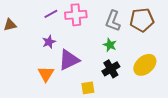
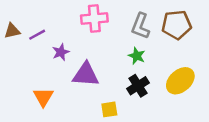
purple line: (51, 14) -> (37, 35), moved
purple triangle: (69, 60) -> (86, 75), turned 30
orange triangle: (46, 74) -> (43, 97), moved

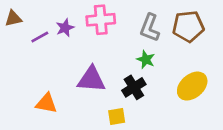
brown triangle: (12, 31) -> (13, 18), moved
purple star: (61, 52) -> (65, 28), moved
black cross: (138, 86) -> (134, 87), moved
orange triangle: (43, 97) -> (46, 103), turned -50

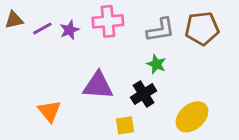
gray L-shape: (150, 28) -> (161, 30), turned -120
purple line: (40, 37) -> (42, 28), moved
yellow ellipse: (192, 86) -> (192, 117), moved
orange triangle: (46, 103) -> (49, 111), turned 40

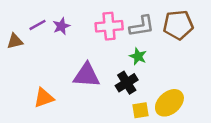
brown triangle: (14, 20) -> (15, 41), moved
pink cross: (108, 21) -> (109, 26), moved
orange triangle: (49, 111) -> (44, 98), turned 50
yellow square: (125, 125) -> (141, 110), moved

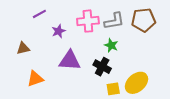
purple line: (37, 25) -> (39, 14), moved
purple star: (61, 26) -> (59, 31), moved
brown triangle: (15, 41) -> (23, 48), moved
black cross: (127, 83) -> (102, 67), turned -30

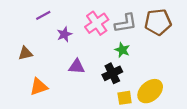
pink cross: (88, 21) -> (97, 23), turned -30
purple triangle: (70, 61) -> (77, 67), size x0.7
black cross: (102, 67) -> (112, 73), turned 36

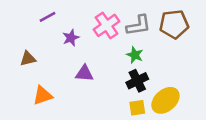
black cross: (112, 73) -> (137, 81), moved

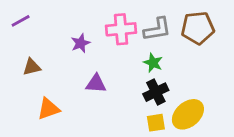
purple line: (48, 17) -> (21, 21), moved
pink cross: (107, 25) -> (121, 29), turned 30

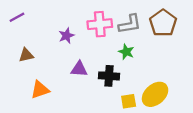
brown pentagon: (198, 28) -> (163, 23), turned -30
black cross: (156, 92) -> (109, 76), moved, turned 30

